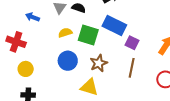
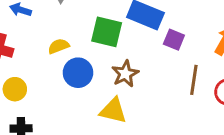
yellow semicircle: (65, 33) -> (59, 46), moved
brown line: (132, 68) -> (194, 80), moved

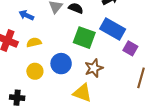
yellow semicircle: (59, 46) -> (34, 42), moved
yellow circle: (15, 89) -> (35, 71), moved

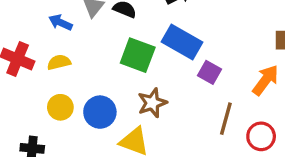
blue arrow: (26, 15) -> (60, 22), moved
blue circle: (61, 64) -> (100, 112), moved

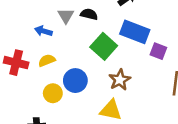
green square: (138, 55) -> (104, 46), turned 30
blue circle: (100, 112) -> (75, 81), moved

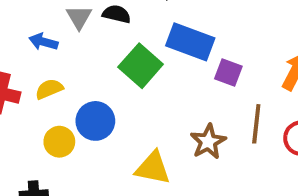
brown star: (120, 80) -> (208, 142), moved

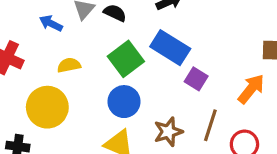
yellow semicircle: (49, 89) -> (69, 65), moved
blue circle: (95, 121) -> (124, 102), moved
yellow circle: (59, 142) -> (47, 107), size x1.6

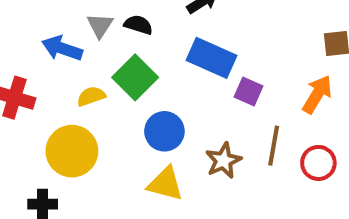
blue arrow: (51, 23) -> (62, 48), size x1.4
green square: (126, 59) -> (135, 77), moved

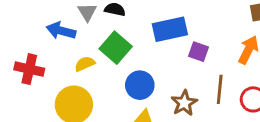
blue rectangle: (212, 58) -> (170, 29), turned -32

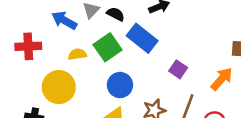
blue rectangle: (170, 29) -> (142, 38), moved, turned 36
red cross: (29, 69) -> (28, 46), turned -30

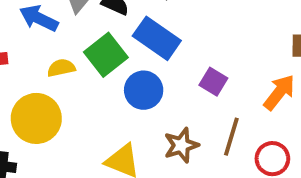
blue circle: (120, 85) -> (144, 90), moved

